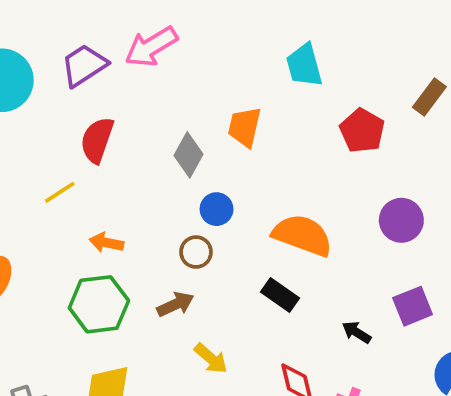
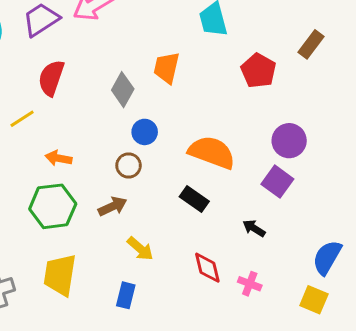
purple square: (413, 306) -> (277, 182), moved, turned -32

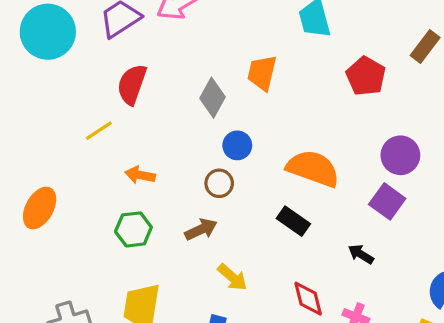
green hexagon: (53, 206) -> (133, 229), size x0.7

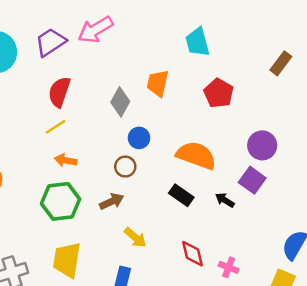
red pentagon: (366, 76) -> (219, 93), moved
yellow line: (99, 131) -> (56, 127), moved
green hexagon: (133, 229) -> (61, 201), size x1.4
black arrow: (361, 254) -> (225, 200), moved

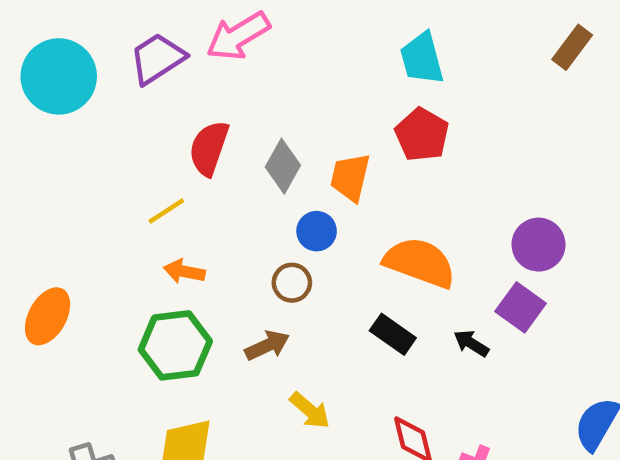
brown rectangle: (281, 63) -> (572, 47), moved
orange trapezoid: (158, 83) -> (350, 177), moved
red semicircle: (59, 92) -> (209, 148), moved
red pentagon: (219, 93) -> (422, 135), moved

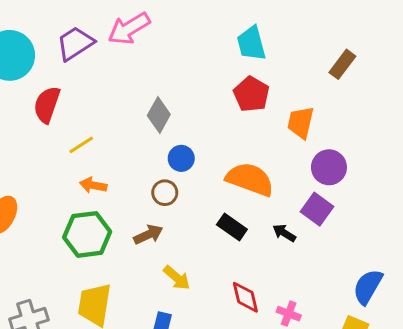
brown rectangle: (572, 47) -> (342, 64), moved
red semicircle: (209, 148) -> (47, 105), moved
orange trapezoid: (350, 177) -> (301, 123), moved

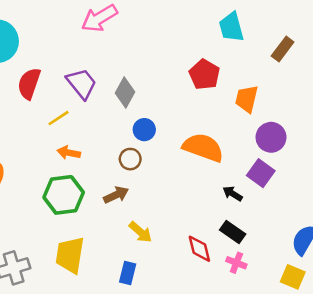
purple trapezoid: (75, 43) -> (82, 84), moved, turned 84
cyan trapezoid: (251, 43) -> (231, 27), moved
black rectangle: (232, 227) -> (233, 232), moved

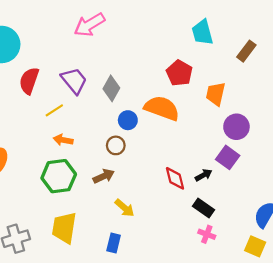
orange semicircle: (203, 148) -> (162, 108), moved
black arrow: (233, 194) -> (204, 175), turned 119
red diamond: (199, 249) -> (175, 178), moved

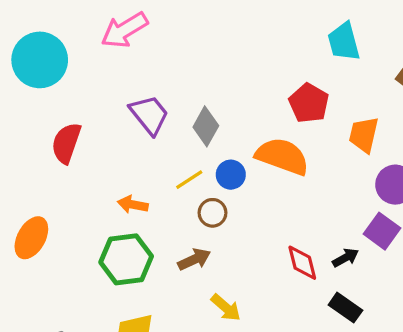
pink arrow: (89, 25) -> (124, 30), moved
red semicircle: (29, 81) -> (66, 143), moved
yellow line: (54, 110) -> (189, 180), moved

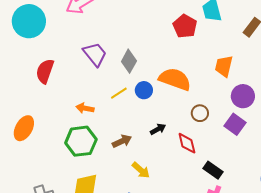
red pentagon: (309, 103) -> (185, 26), moved
brown circle: (212, 213) -> (200, 113), moved
black arrow: (345, 258) -> (158, 129), moved

